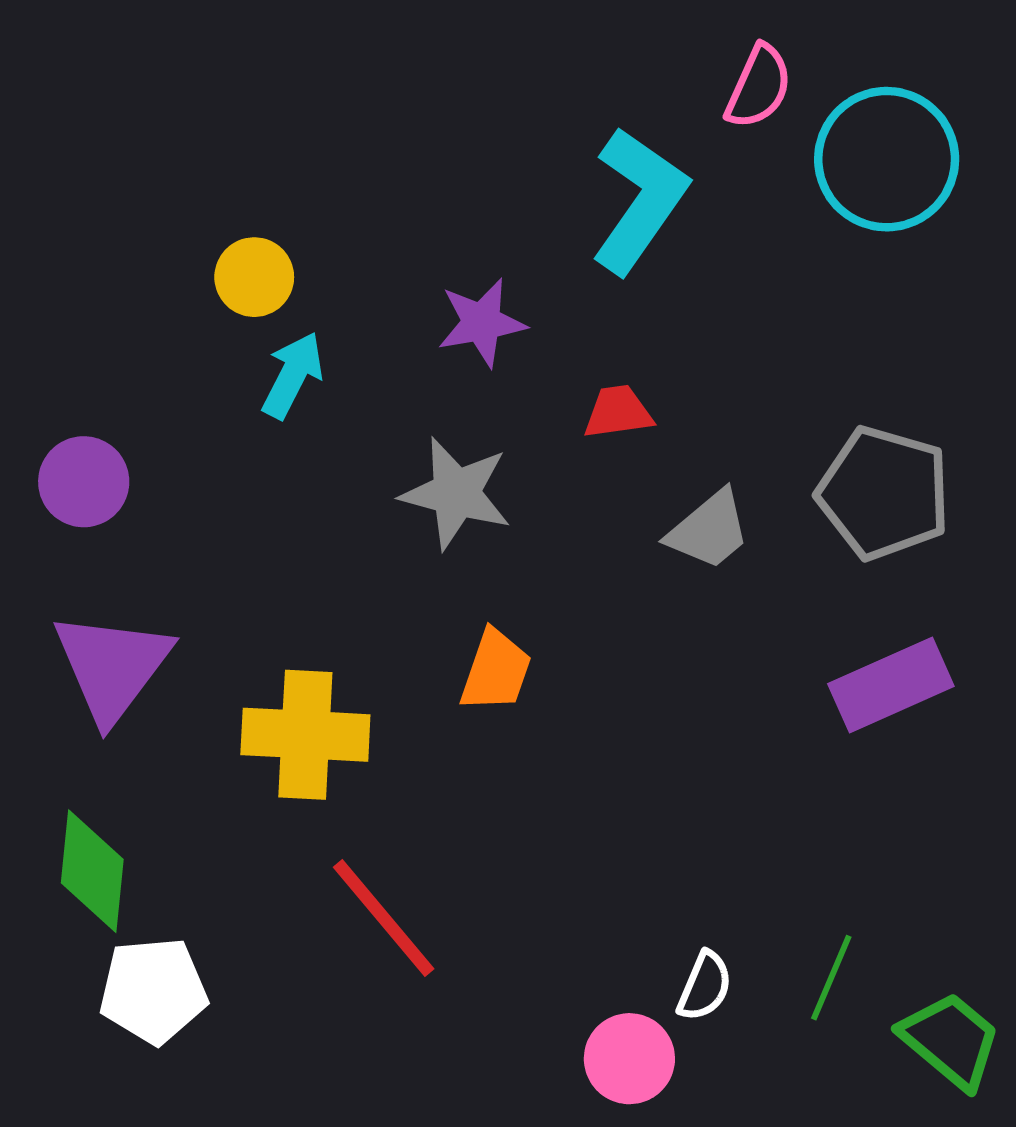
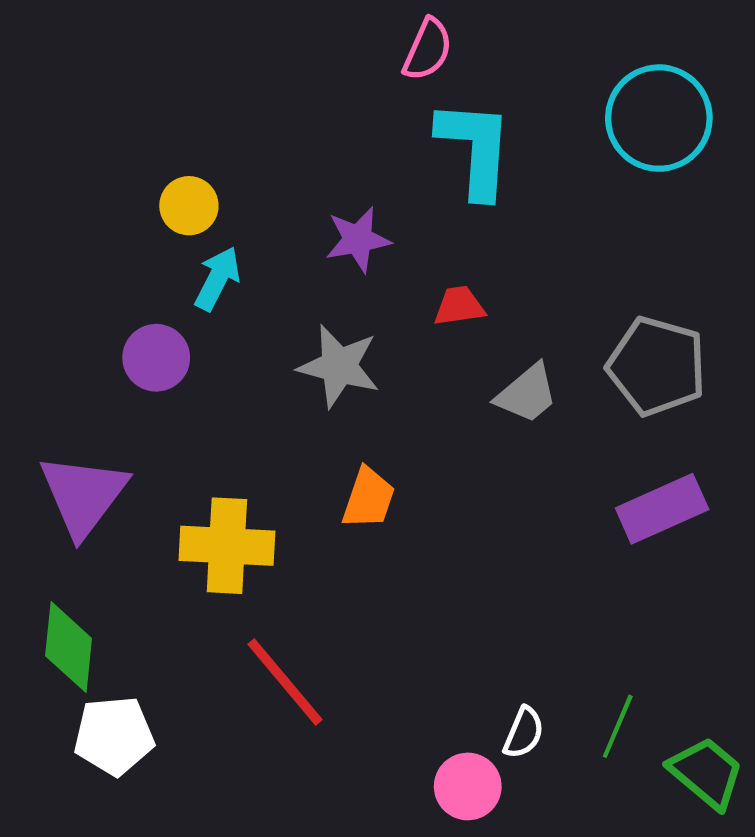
pink semicircle: (759, 87) -> (428, 49), moved
cyan L-shape: (639, 200) -> (475, 149), turned -31
purple circle: (84, 482) -> (156, 358), moved

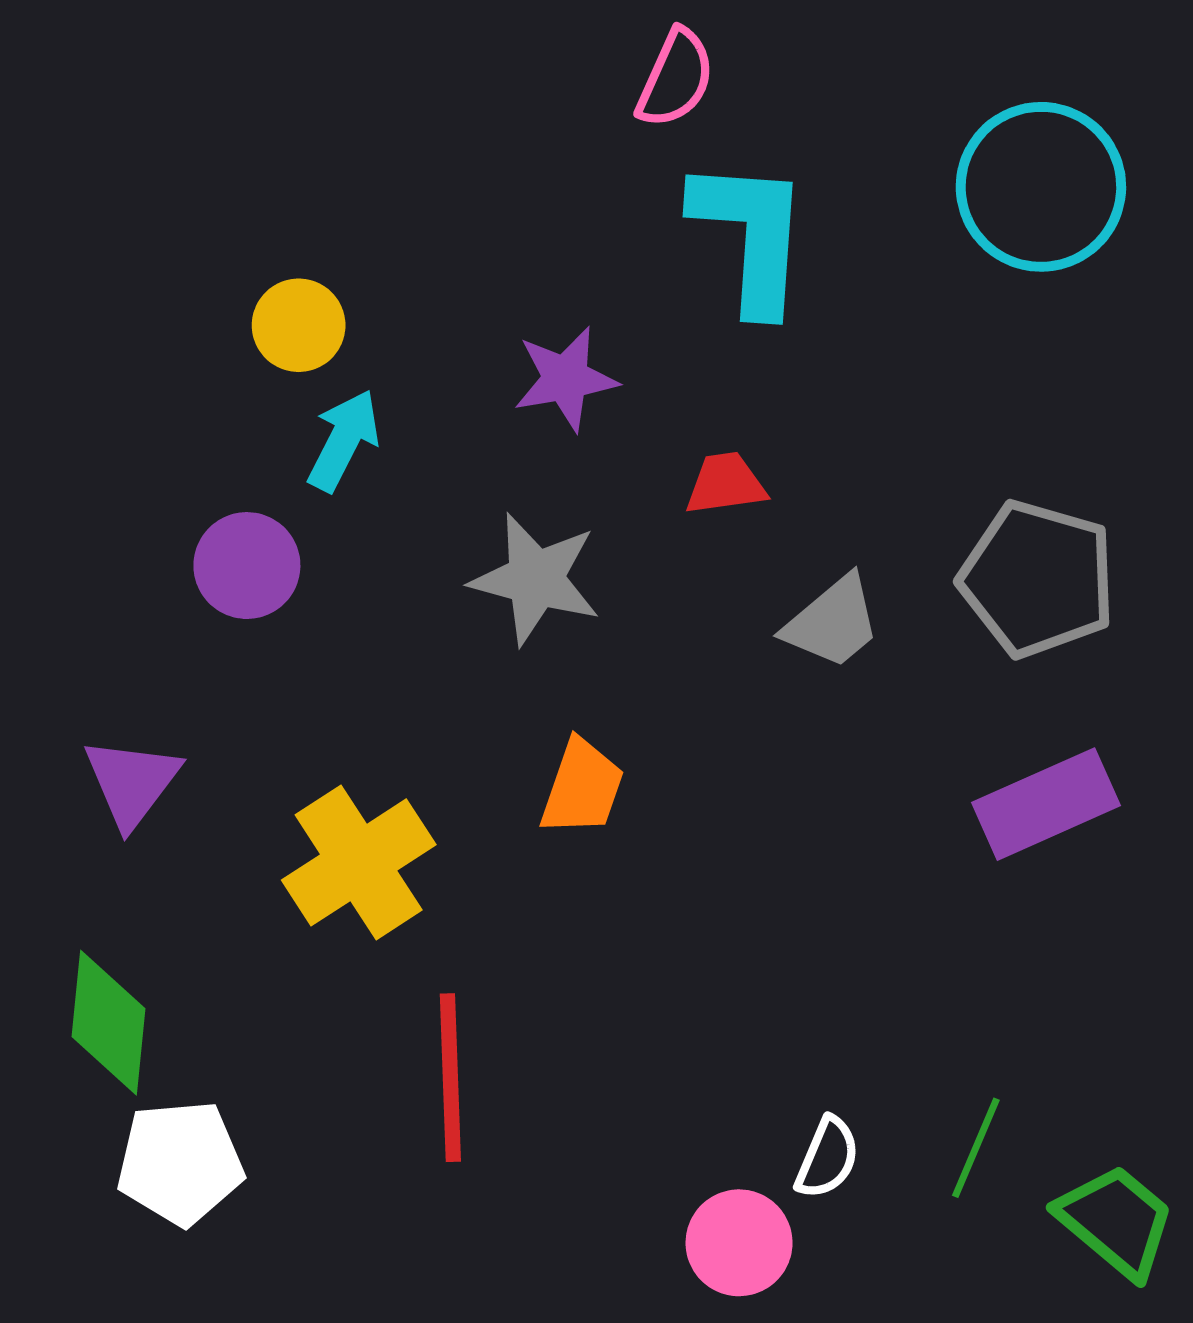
purple triangle: (83, 495) -> (132, 782), size x0.7
yellow cross: (227, 546) -> (359, 862), turned -36
red line: (285, 682) -> (450, 1078), turned 38

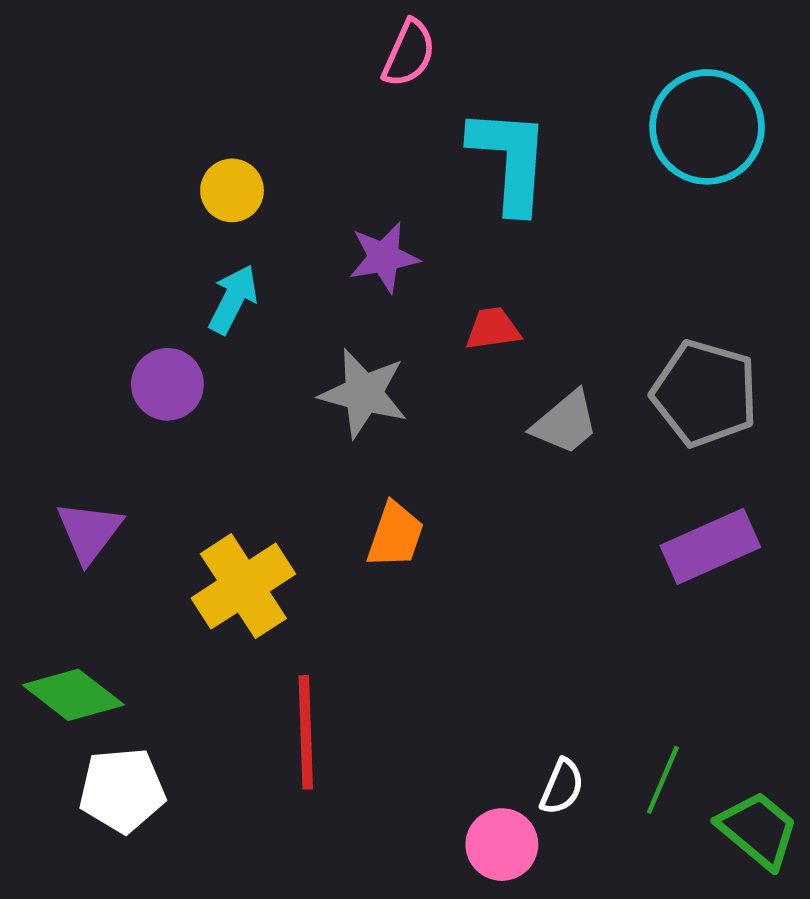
pink semicircle: (676, 78) -> (409, 53), moved
yellow circle: (299, 325) -> (232, 190), moved
green diamond: (108, 1023) -> (73, 695), turned -58

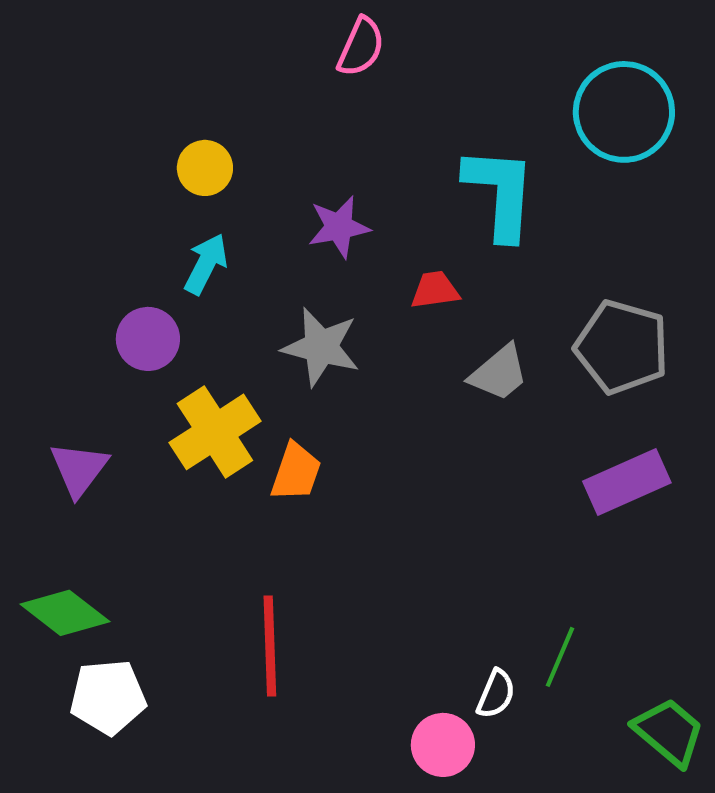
cyan L-shape: (510, 160) -> (500, 193), moved
orange trapezoid: (395, 535) -> (296, 472), moved
yellow cross: (243, 586) -> (215, 432), moved
green line: (663, 780) -> (560, 657), moved

